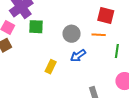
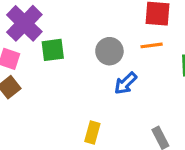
yellow rectangle: (51, 67) -> (92, 132), moved

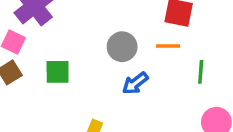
green square: (53, 50) -> (58, 72), moved

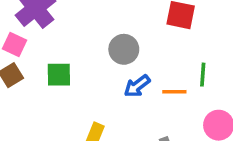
orange line: (168, 46) -> (174, 92), moved

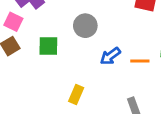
gray circle: (124, 49) -> (85, 26), moved

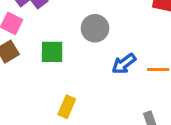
yellow rectangle: (76, 94) -> (67, 107), moved

